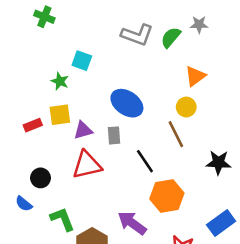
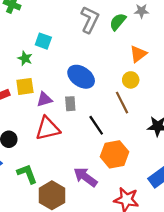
gray L-shape: (137, 35) -> (90, 20), turned -84

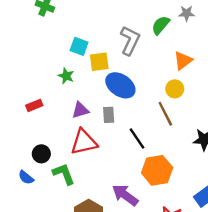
gray L-shape: (90, 20) -> (130, 40), moved
green star: (25, 58) -> (66, 76), moved
yellow square: (25, 86) -> (99, 62), moved
green L-shape: (27, 174) -> (64, 174), moved

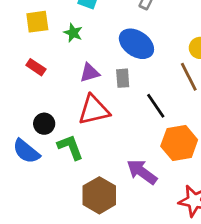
yellow square: (99, 62) -> (37, 22), moved
red rectangle: (34, 105) -> (36, 67), turned 56
blue semicircle: (26, 177) -> (26, 151), size x1.5

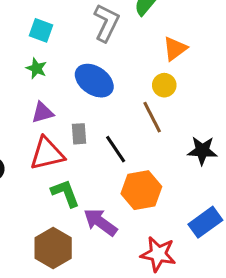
green star: (73, 33) -> (36, 68), moved
gray rectangle: (123, 78) -> (79, 134), moved
green L-shape: (70, 147) -> (65, 193), moved

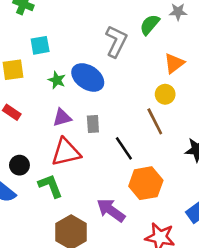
cyan square: (41, 30) -> (40, 45), moved, turned -30
blue ellipse: (94, 81) -> (88, 77), moved
gray rectangle: (79, 134) -> (93, 124), moved
green L-shape: (65, 193) -> (50, 186), moved

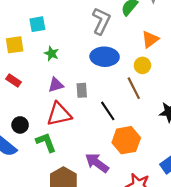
blue ellipse: (88, 77) -> (105, 57), moved, turned -32

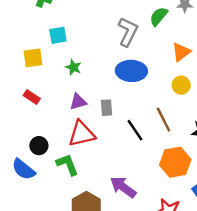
yellow circle: (142, 65) -> (181, 85), moved
brown line: (134, 88) -> (163, 120), moved
orange hexagon: (126, 140) -> (175, 162), moved

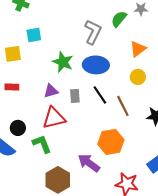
green star: (73, 67) -> (63, 62), moved, size x1.5
red rectangle: (32, 97) -> (12, 87), turned -32
black line: (135, 130) -> (100, 95), moved
orange hexagon: (175, 162) -> (111, 142), moved

